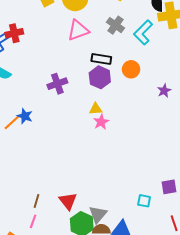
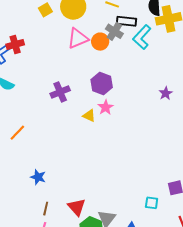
black rectangle: (101, 59) -> (127, 21), moved
orange circle: (131, 69) -> (100, 42), moved
yellow triangle: (96, 109) -> (89, 116), moved, turned 32
blue star: (25, 116) -> (38, 177), moved
pink star: (101, 122) -> (106, 107), moved

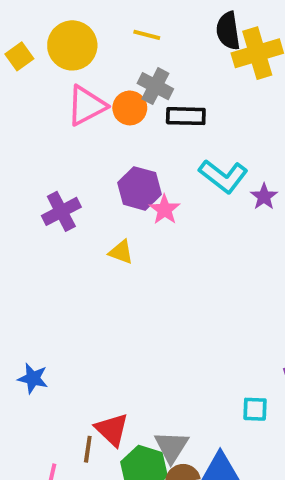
black rectangle: (127, 21) -> (186, 116), moved
cyan L-shape: (142, 37) -> (223, 176), moved, turned -90
pink star: (106, 107) -> (165, 210), moved
brown line: (46, 209) -> (88, 449), moved

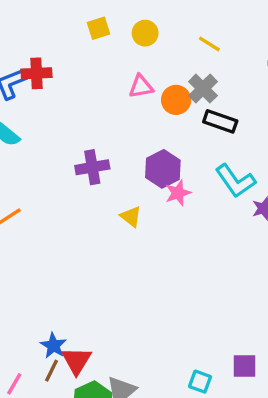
yellow circle: (72, 45) -> (145, 33), size x0.6
pink triangle: (86, 106) -> (141, 86), size x0.7
blue star: (33, 378) -> (53, 346), moved

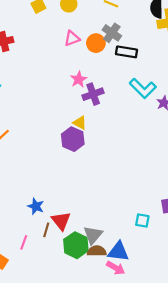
purple cross: (92, 167) -> (93, 94), moved
purple hexagon: (163, 169) -> (73, 139), moved
pink star: (178, 193) -> (79, 79), moved
blue star: (53, 346) -> (36, 206), moved

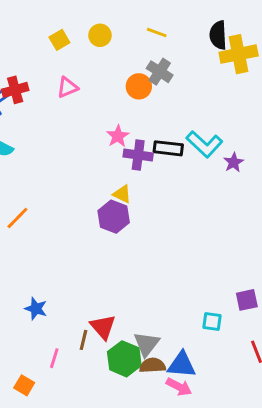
pink triangle: (72, 38) -> (67, 87), moved
black rectangle: (127, 52) -> (168, 148), moved
purple cross: (93, 94) -> (138, 155), turned 30
blue star: (36, 206) -> (36, 309), moved

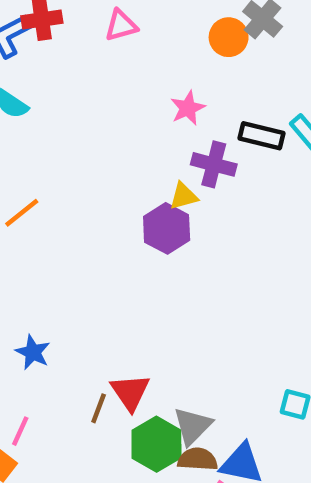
purple cross: (138, 155) -> (214, 164), moved
yellow triangle: (122, 194) -> (184, 196), turned -48
pink line: (54, 358) -> (20, 431), moved

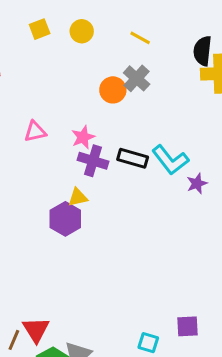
pink triangle: (121, 25) -> (35, 132), moved
purple cross: (214, 164) -> (93, 161), moved

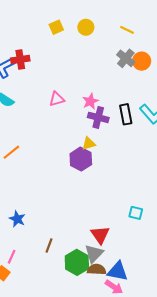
orange circle: (113, 90) -> (142, 61), moved
black rectangle: (133, 158) -> (126, 114), turned 66
red triangle: (36, 330) -> (100, 235), moved
cyan square: (148, 343) -> (136, 213), moved

